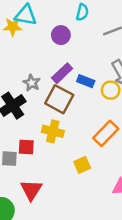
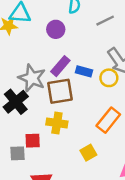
gray star: (32, 83) -> (32, 78), size x1.6
brown square: (59, 99) -> (60, 91), turned -32

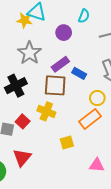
gray star: (32, 78) -> (30, 53), moved
yellow circle: (109, 78) -> (97, 98), moved
red square: (33, 141) -> (23, 121), turned 32

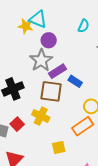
purple circle: (64, 33) -> (49, 40), moved
gray star: (30, 53) -> (41, 60), moved

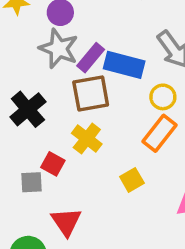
blue rectangle: (75, 81) -> (124, 65), size x1.6
yellow cross: (41, 116) -> (87, 139), turned 30

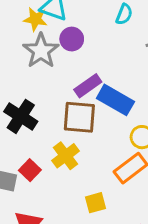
gray star: (59, 49) -> (41, 51), moved
black cross: (28, 109) -> (21, 116), turned -32

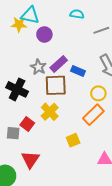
cyan semicircle: (124, 14) -> (77, 14), turned -96
gray star: (41, 51) -> (38, 67), moved, size x0.7
blue rectangle: (115, 100) -> (78, 71), size x0.6

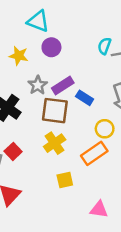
cyan semicircle: (77, 14) -> (104, 46), moved, turned -88
yellow star: (19, 24) -> (19, 56), moved
yellow cross: (50, 112) -> (55, 143), moved

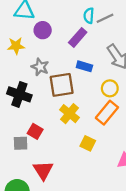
purple rectangle: (63, 86) -> (78, 37), moved
yellow square: (65, 180) -> (88, 143), turned -35

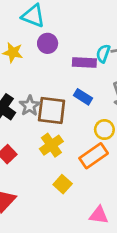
cyan semicircle: (89, 16) -> (103, 53), moved
purple rectangle: (78, 37) -> (84, 62), turned 36
gray star: (40, 67) -> (30, 106), moved

